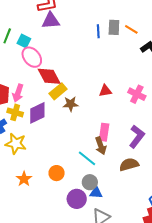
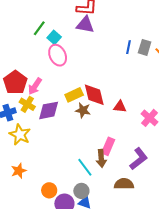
red diamond: (49, 76) -> (94, 95), moved
orange circle: (57, 173) -> (49, 190), moved

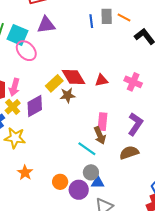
purple triangle: (85, 25) -> (46, 25), moved
cyan square: (54, 37) -> (17, 35), size x1.5
yellow cross: (27, 104) -> (13, 107), turned 35

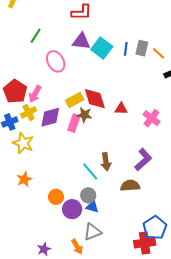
cyan square: (17, 35) -> (102, 48), moved
pink rectangle: (102, 122) -> (74, 123), moved

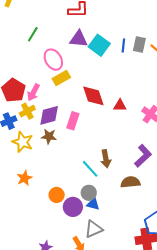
yellow rectangle: (75, 100) -> (61, 78), moved
brown star: (85, 115) -> (49, 136), moved

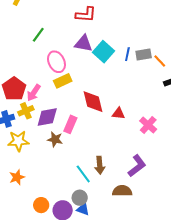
gray rectangle: (139, 44) -> (144, 55), turned 63
brown star: (49, 136) -> (55, 139), moved
yellow star: (23, 142) -> (18, 141), turned -30
orange circle: (57, 195) -> (41, 205), moved

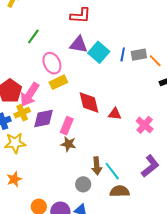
pink arrow: (34, 93) -> (30, 94), size x1.4
brown star: (55, 139) -> (68, 144), moved
purple L-shape: (137, 166) -> (150, 166), moved
cyan line: (83, 174) -> (112, 171), moved
gray circle: (80, 198) -> (83, 184), moved

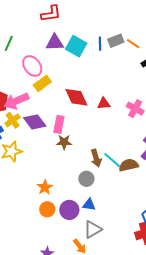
pink arrow: (30, 94) -> (16, 101), turned 45
purple diamond: (44, 119) -> (35, 122), turned 75
orange star: (14, 179) -> (45, 187), moved
brown semicircle: (120, 191) -> (129, 165), moved

